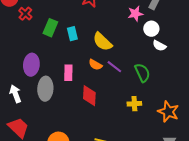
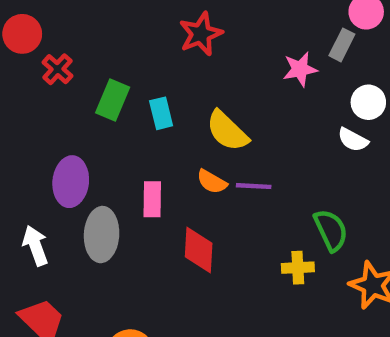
white circle: (151, 29) -> (368, 102), moved
purple line: (114, 67) -> (254, 186), turned -35
green semicircle: (142, 73) -> (331, 230), moved

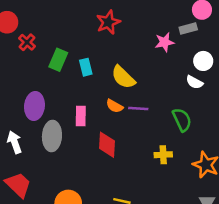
gray rectangle: (342, 45) -> (188, 28), turned 48
green semicircle: (331, 230) -> (182, 120), moved

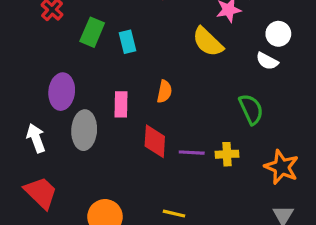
yellow semicircle: (123, 77) -> (208, 42), moved
orange semicircle: (114, 106) -> (164, 92), turned -108
purple line: (138, 108) -> (192, 153), moved

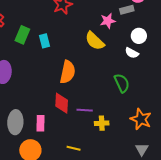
orange semicircle: (164, 92) -> (68, 72), size x1.6
pink rectangle: (121, 104) -> (40, 123), moved
gray ellipse: (84, 130) -> (15, 122), moved
yellow cross: (227, 154) -> (102, 123), moved

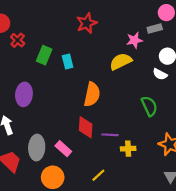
yellow semicircle: (95, 41) -> (121, 61), turned 110
pink rectangle: (40, 123) -> (63, 149), turned -49
yellow line: (74, 148) -> (98, 175), turned -56

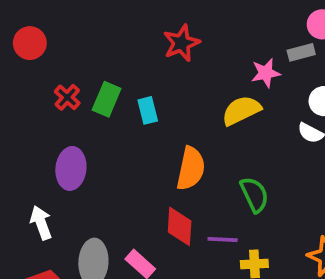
red cross: (18, 40) -> (67, 97), moved
green semicircle: (149, 106) -> (254, 195), moved

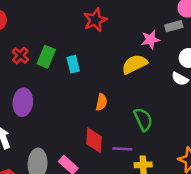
orange semicircle: (191, 168) -> (101, 102), size x0.6

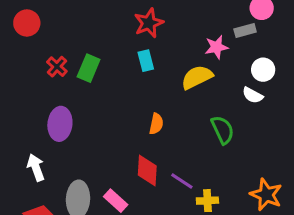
cyan rectangle: (73, 64) -> (146, 61), moved
green semicircle: (143, 119) -> (223, 130), moved
purple line: (122, 149) -> (182, 181), turned 30

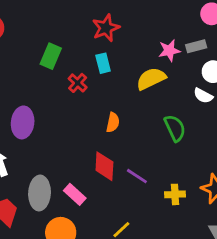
gray rectangle: (245, 31) -> (196, 46), moved
red cross: (57, 67) -> (78, 83), moved
green rectangle: (89, 68) -> (51, 56), moved
yellow cross: (207, 201) -> (175, 194), moved

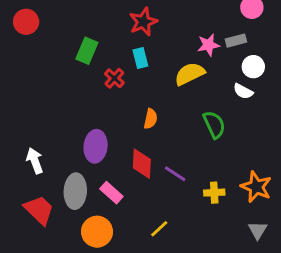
purple ellipse: (23, 122) -> (96, 146), moved

